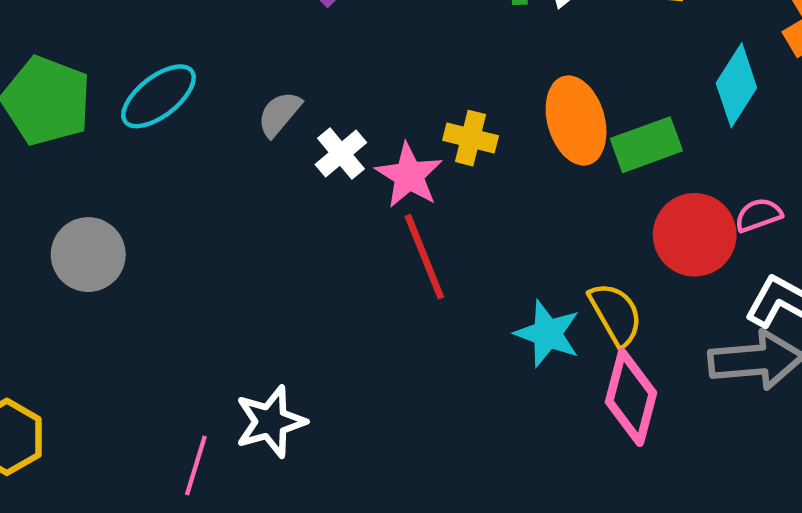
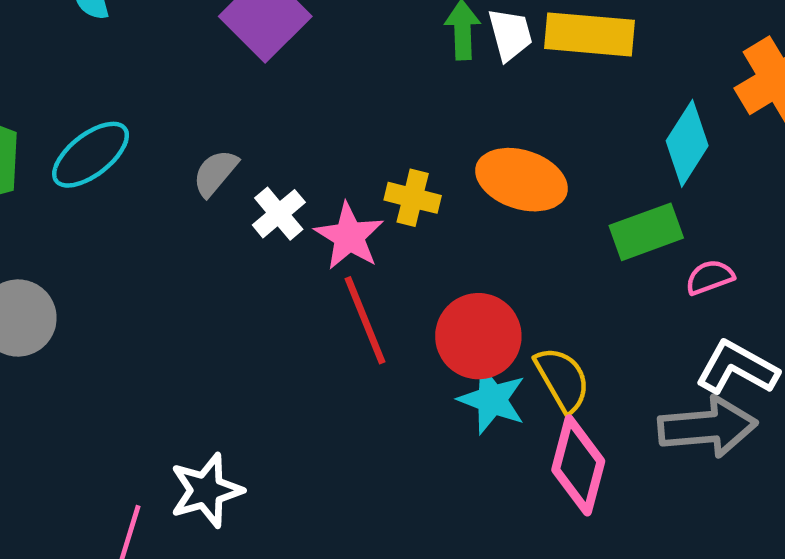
orange ellipse: (576, 120) -> (521, 180), turned -56
green rectangle: (646, 145) -> (646, 232), moved
red circle: (695, 235) -> (478, 336), moved

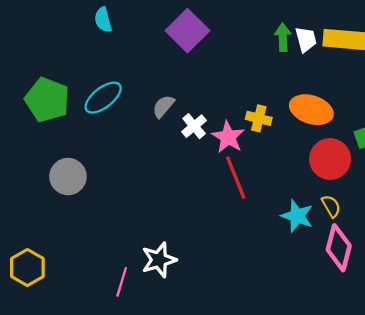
red circle: (478, 336) -> (330, 159), moved
yellow semicircle: (562, 379) -> (331, 206), size x0.7

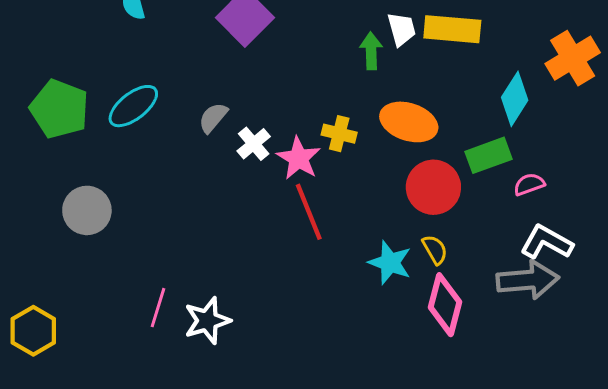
green arrow: (283, 37) -> (371, 51), moved
pink line: (122, 282) -> (158, 308), moved

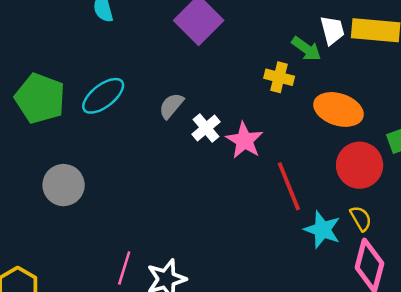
green arrow: (371, 51) -> (306, 49), turned 128
yellow cross: (339, 134) -> (279, 77), moved
red line: (309, 212) -> (289, 186), moved

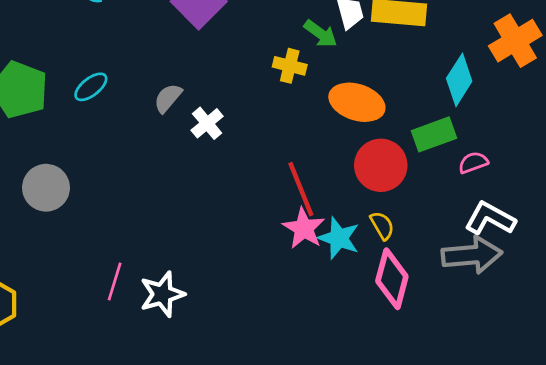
cyan ellipse: (103, 96) -> (91, 87), size x0.7
pink star: (244, 140) -> (304, 228), moved

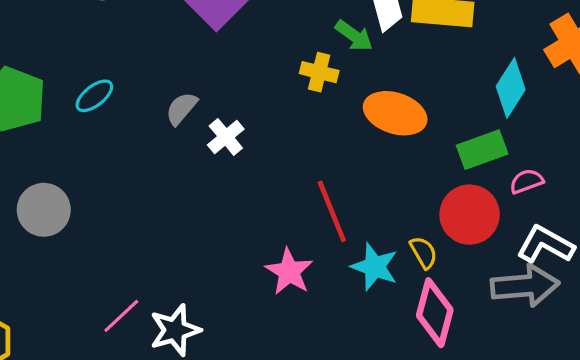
red circle: (381, 165) -> (470, 215), moved
pink star: (304, 228) -> (289, 272), moved
pink line: (115, 282) -> (121, 316), turned 30

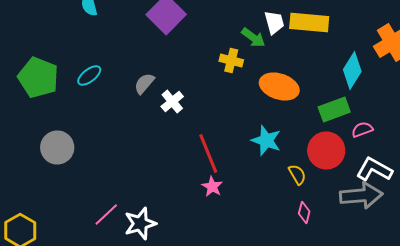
red line: (332, 211) -> (208, 154), moved
cyan star: (375, 267) -> (266, 140), moved
pink star: (289, 272) -> (212, 186), size x0.7
pink diamond: (435, 313) -> (304, 212), size x0.5

